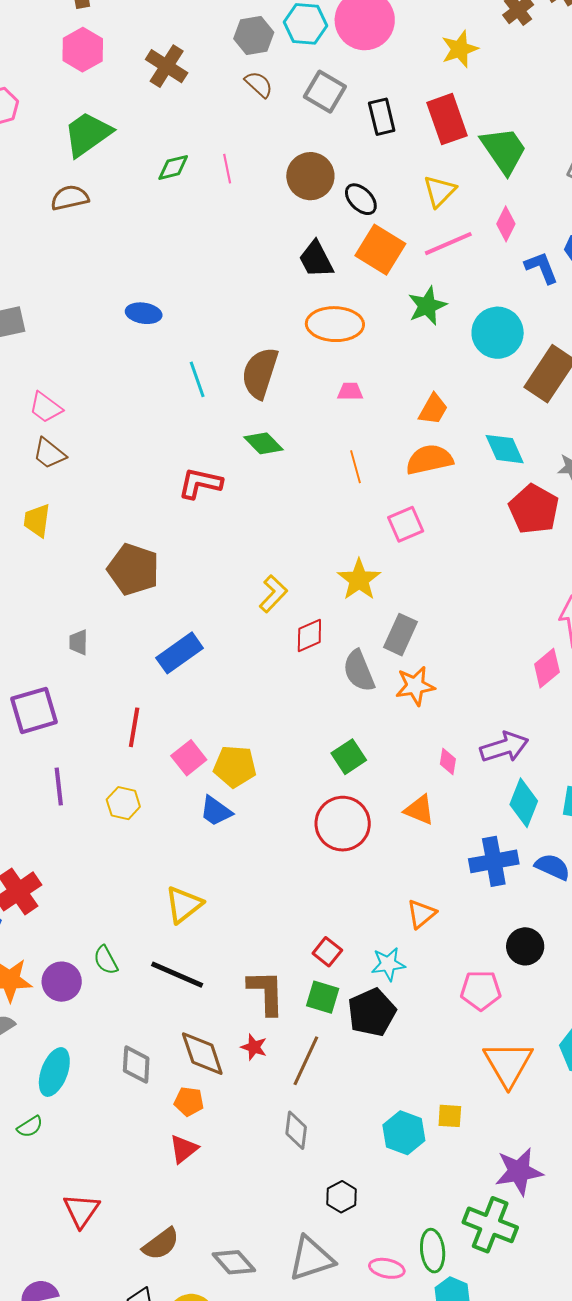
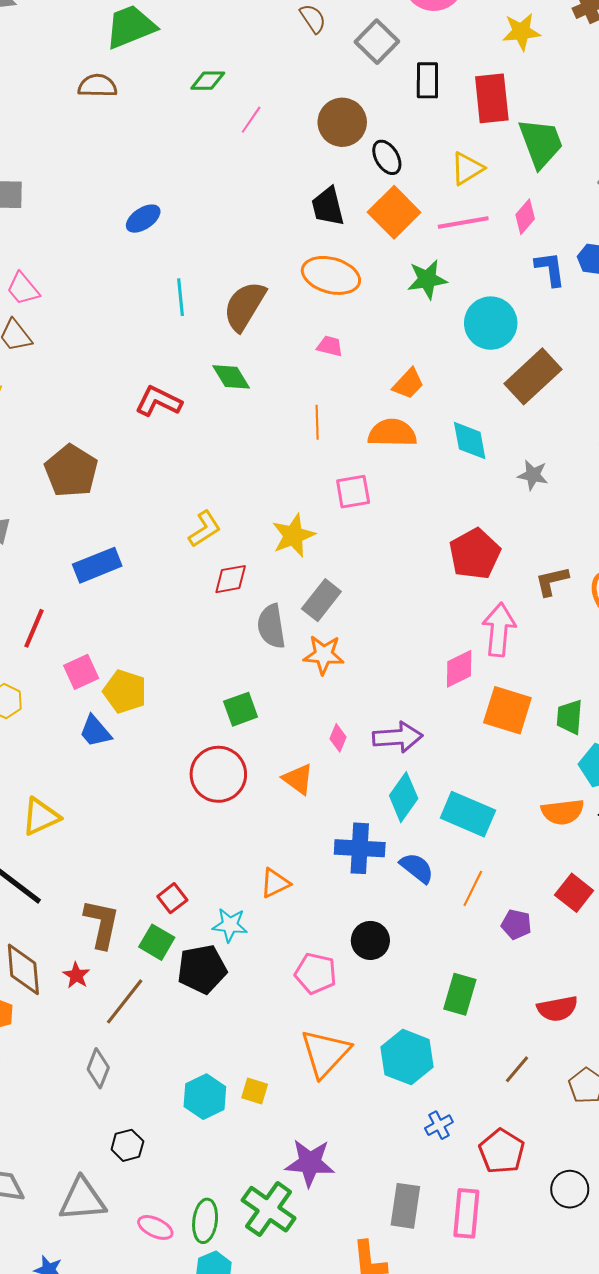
pink line: (227, 169) -> (251, 120), moved, turned 32
blue ellipse: (144, 313) -> (143, 219), turned -56
red pentagon: (534, 509) -> (475, 554), moved

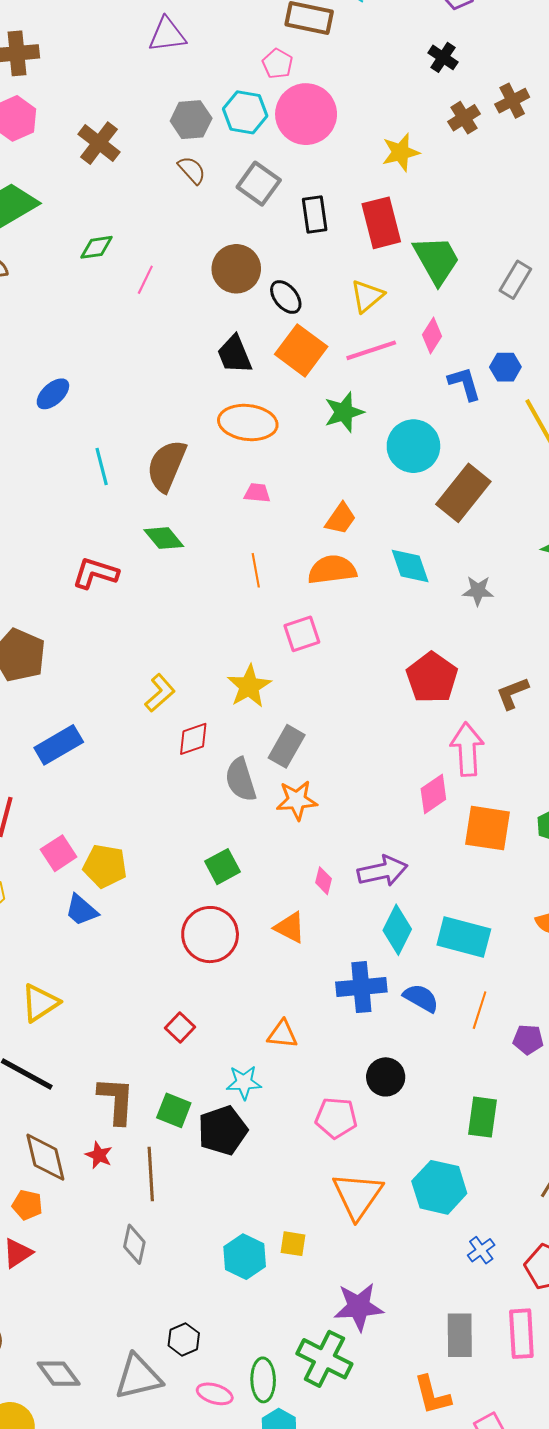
orange triangle: (275, 883) -> (282, 1034), turned 40
red square: (172, 898) -> (180, 1027), moved
brown line: (125, 1001) -> (151, 1174), turned -33
black hexagon: (127, 1145) -> (184, 1339), moved

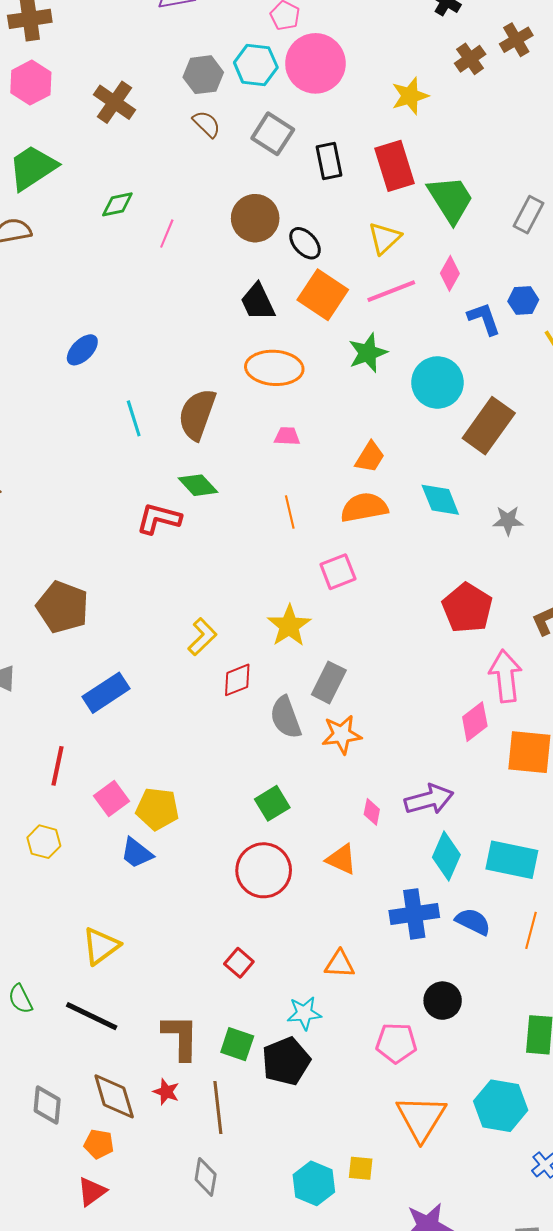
red L-shape: (95, 573) -> (159, 519), moved

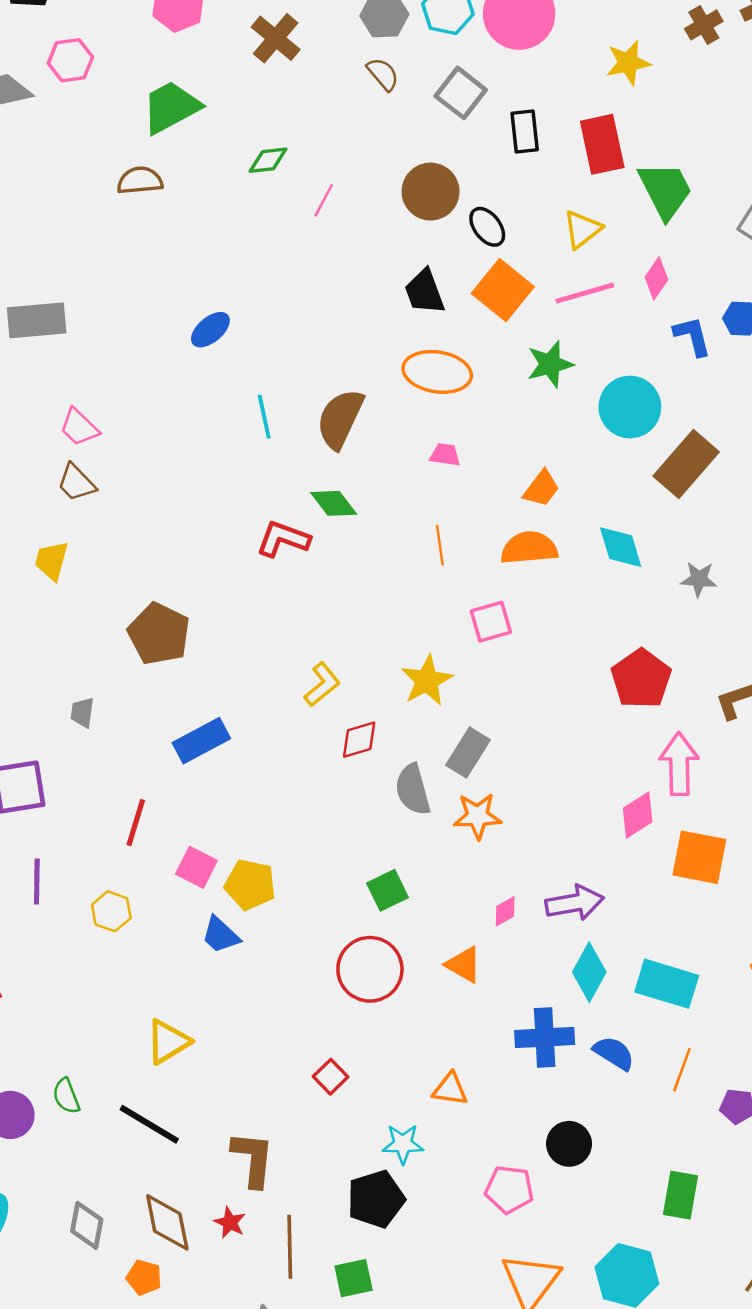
pink square: (111, 799) -> (196, 867), turned -32
pink diamond: (372, 812) -> (505, 911), turned 44
green square: (237, 1044) -> (354, 1278), moved, turned -36

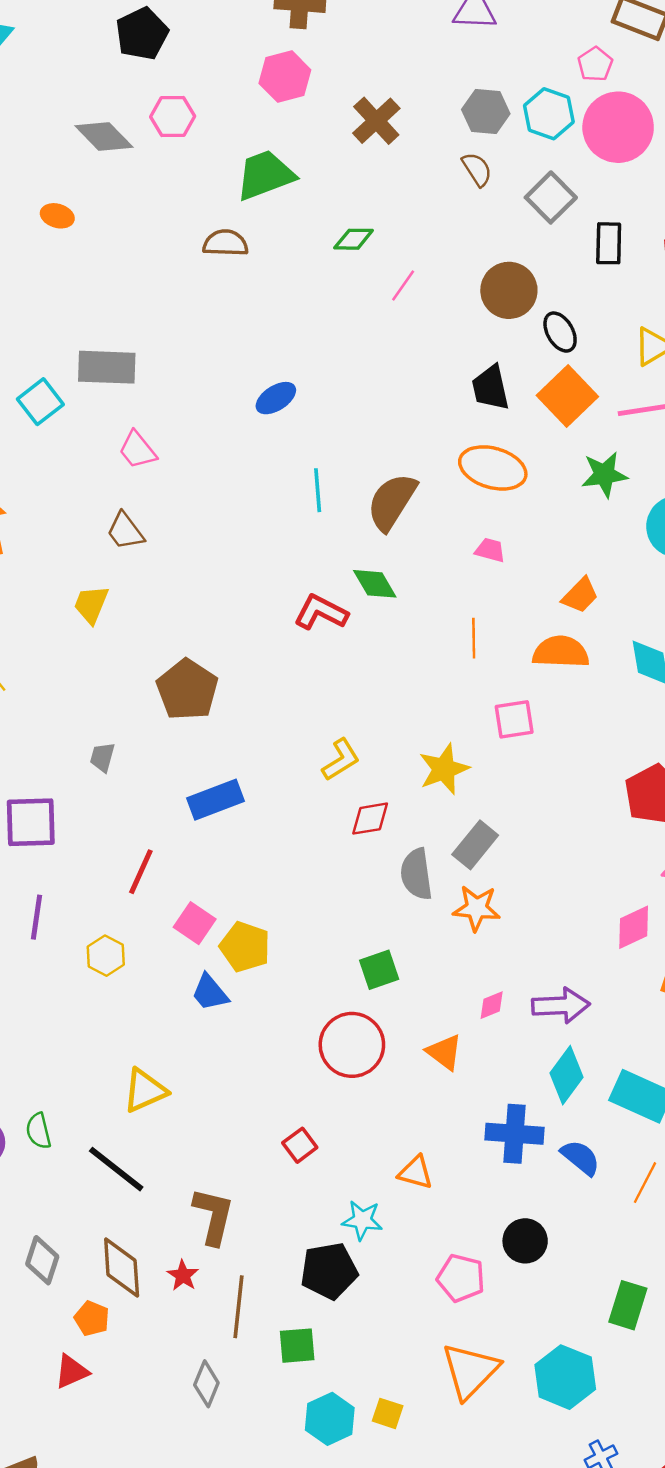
pink trapezoid: (79, 427) -> (137, 450), moved

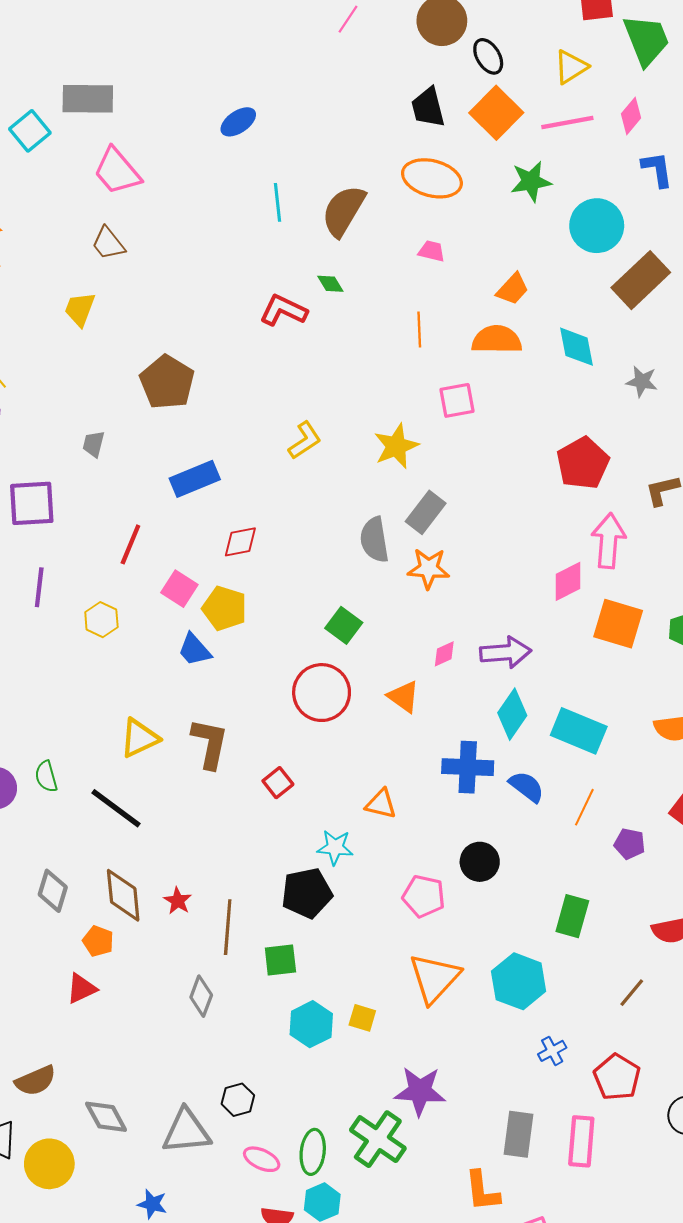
pink trapezoid: (137, 450) -> (117, 171), size x1.4
green diamond: (375, 584) -> (330, 284), size x0.7
red diamond: (370, 819) -> (240, 542), moved
green square: (379, 970) -> (344, 625), turned -33
brown L-shape: (213, 1216) -> (210, 744), moved

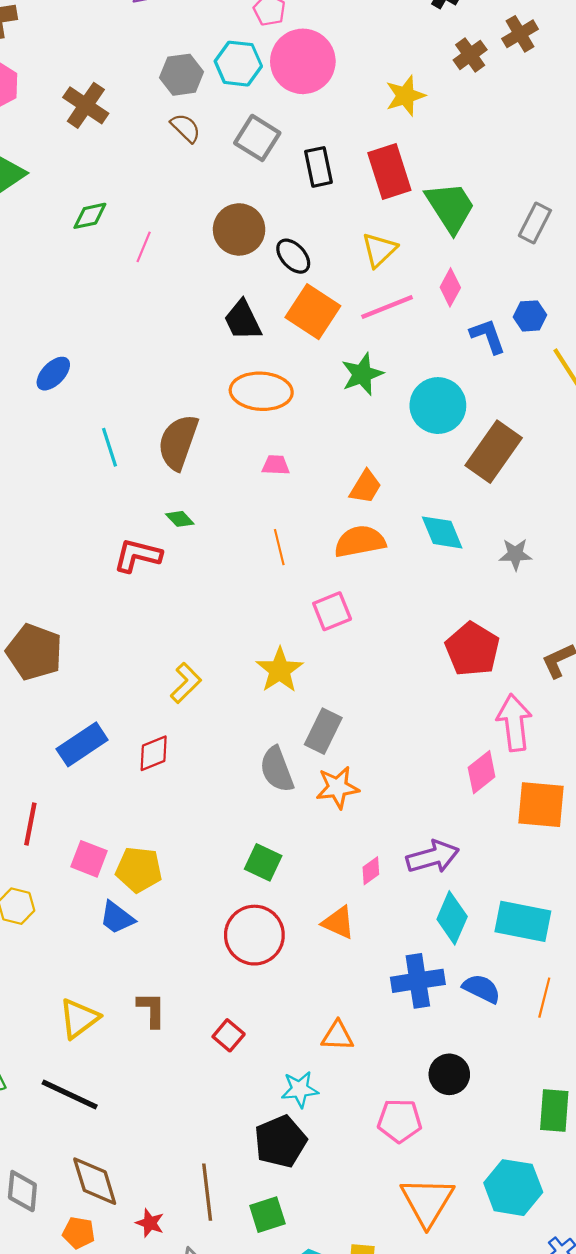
red diamond: (240, 542) -> (154, 753), moved
brown L-shape: (210, 744) -> (151, 1010), size x0.7
red star: (178, 901) -> (150, 1223), moved

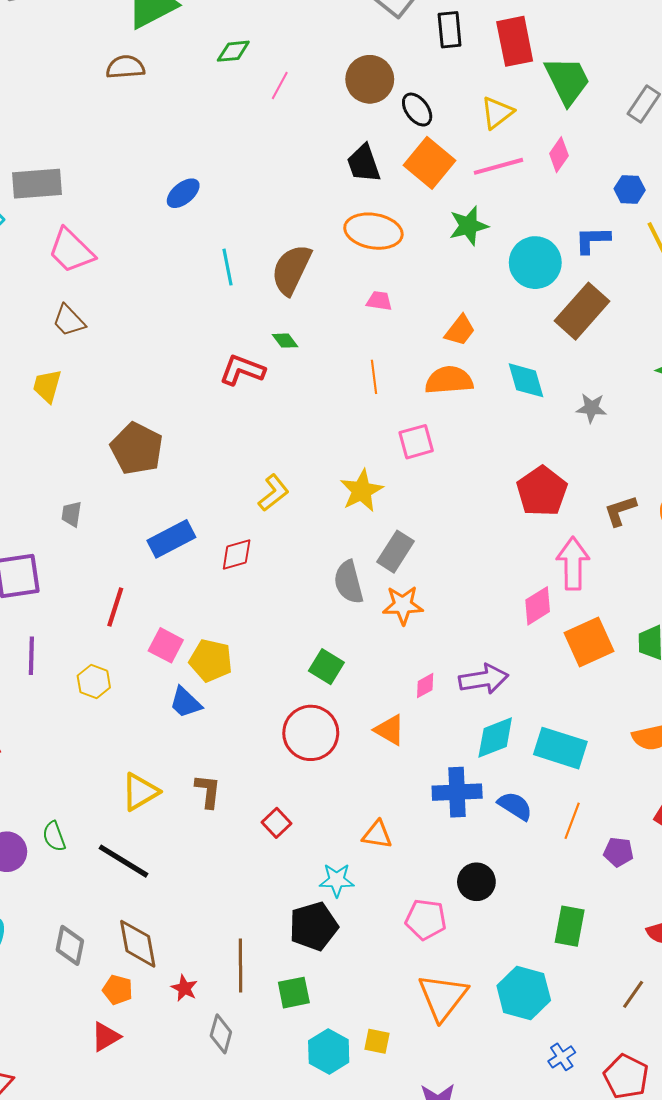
blue L-shape: (488, 336) -> (592, 240), moved, turned -78
orange square: (541, 805) -> (589, 642), turned -36
cyan diamond: (452, 918) -> (495, 738), turned 39

